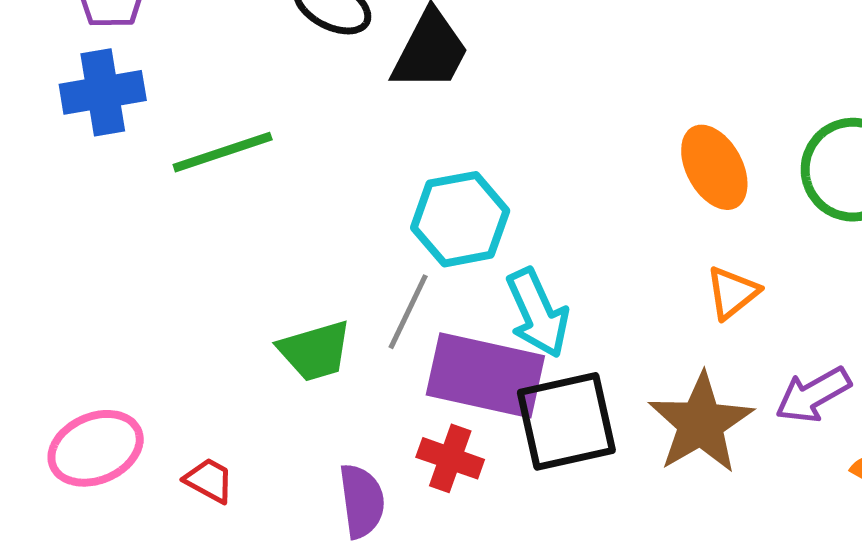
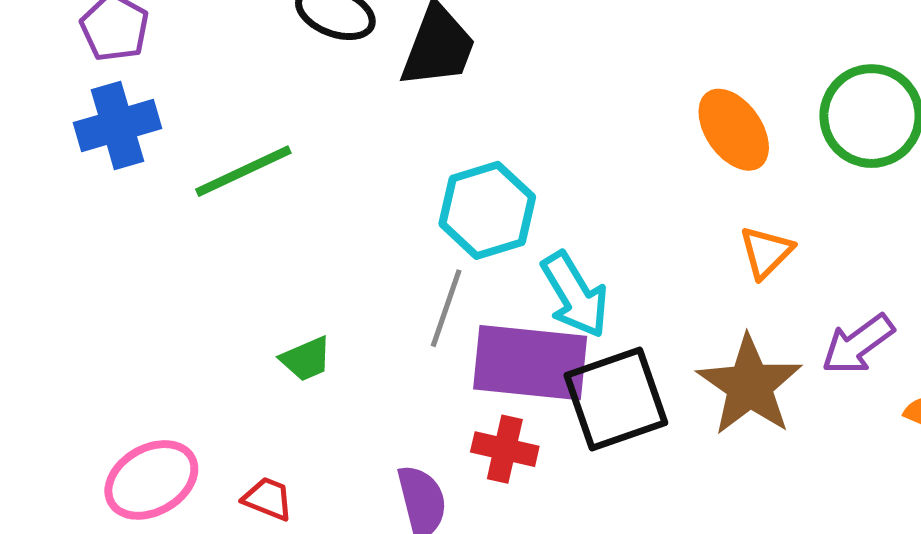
green trapezoid: (315, 351) -> (306, 359), moved, size x0.7

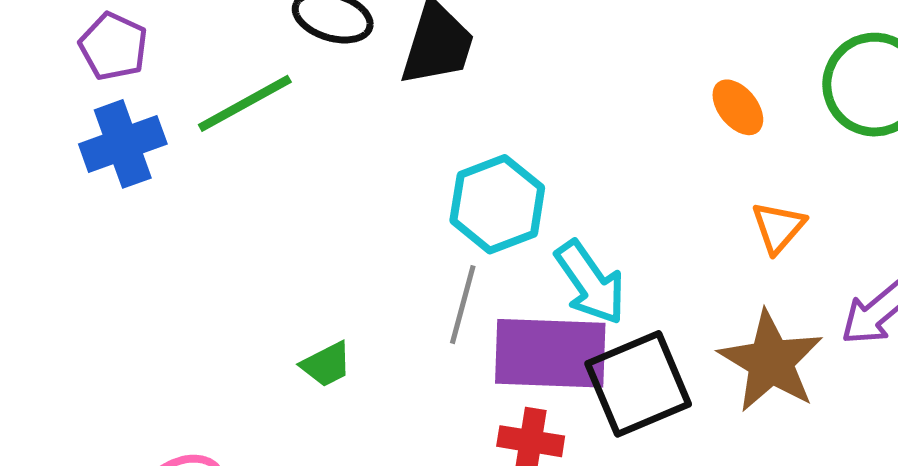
orange ellipse: (734, 130) -> (738, 107), size x0.7
green line: (243, 171) -> (245, 103), moved

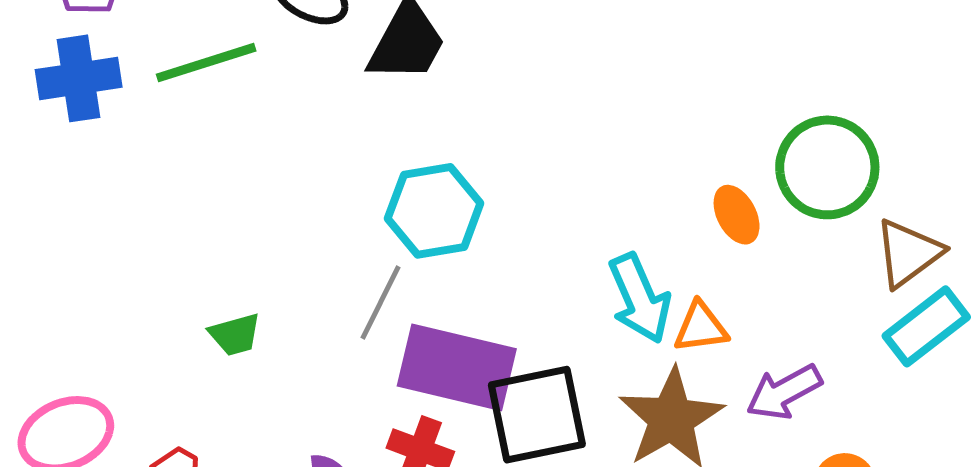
orange ellipse: (738, 107) -> (737, 215), moved
orange triangle: (778, 227) -> (701, 327), moved, turned 30
cyan arrow: (590, 283) -> (640, 298), moved

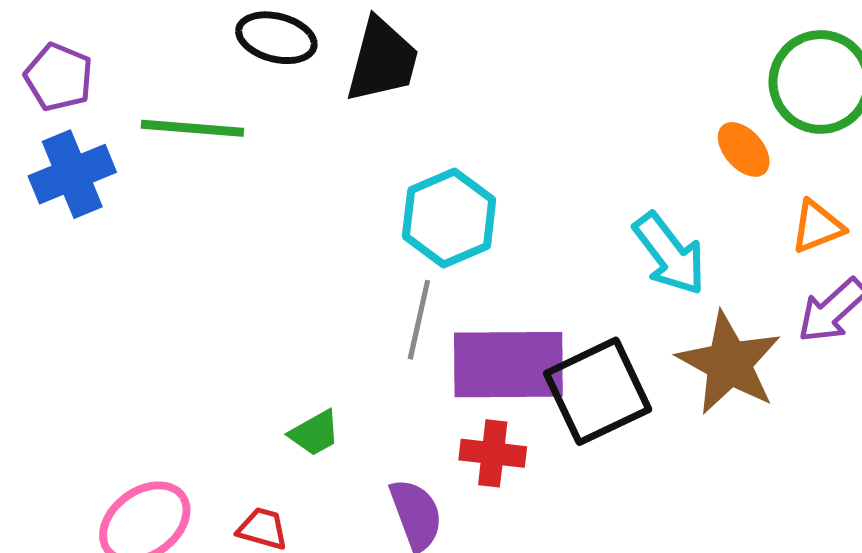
green line: (206, 63) -> (192, 128), turned 36
orange triangle: (701, 327) -> (817, 227), moved
green trapezoid: (235, 334) -> (315, 433), moved

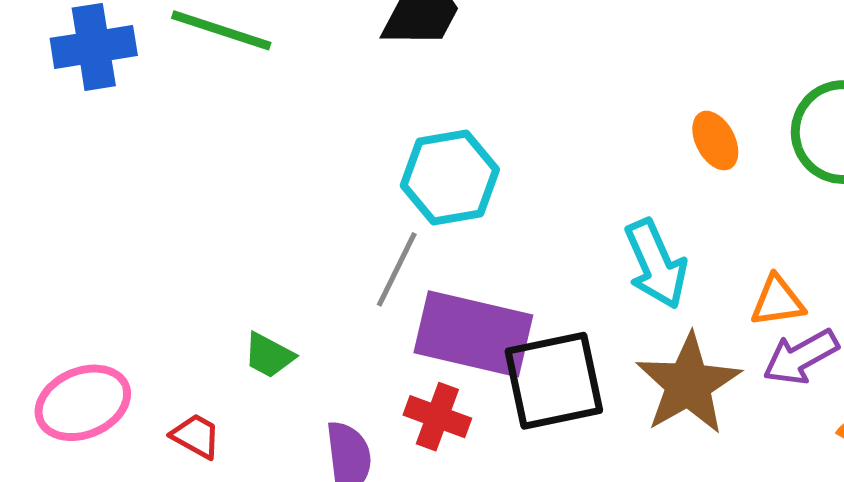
orange ellipse: (744, 149) -> (715, 141), moved
orange triangle: (817, 227) -> (778, 301), moved
green trapezoid: (315, 433) -> (269, 355), turned 44

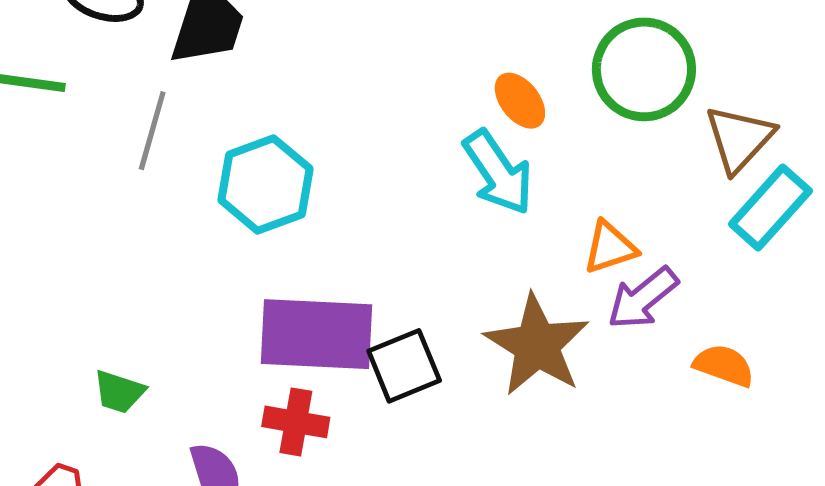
cyan arrow: (656, 264) -> (498, 172), moved
gray line: (397, 269) -> (152, 131), moved
black square: (554, 381) -> (404, 366), size x0.7

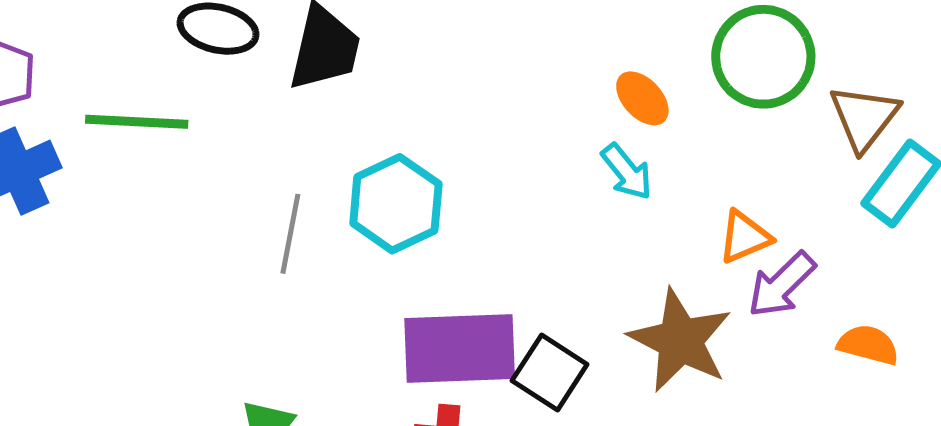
gray line: (152, 131) -> (290, 234), moved
cyan arrow: (498, 172) -> (627, 172), size x0.7
black square: (404, 366) -> (550, 373), turned -30

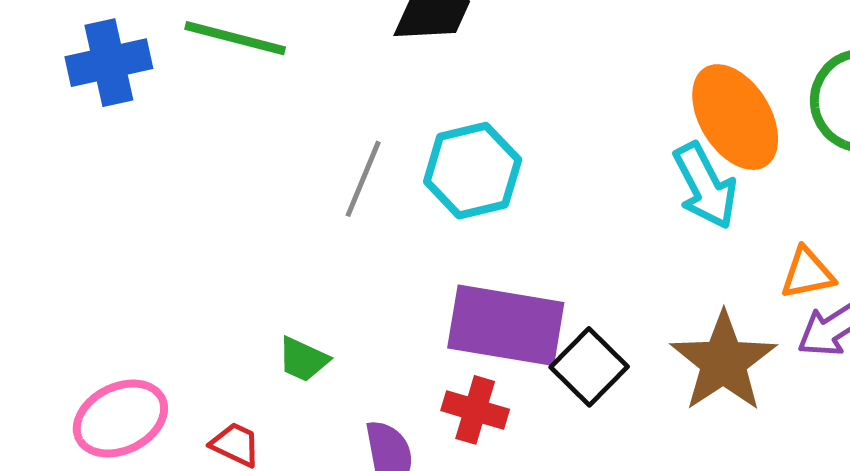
orange ellipse: (642, 98) -> (735, 117), size x1.8
cyan arrow: (627, 172) -> (705, 186), size x1.4

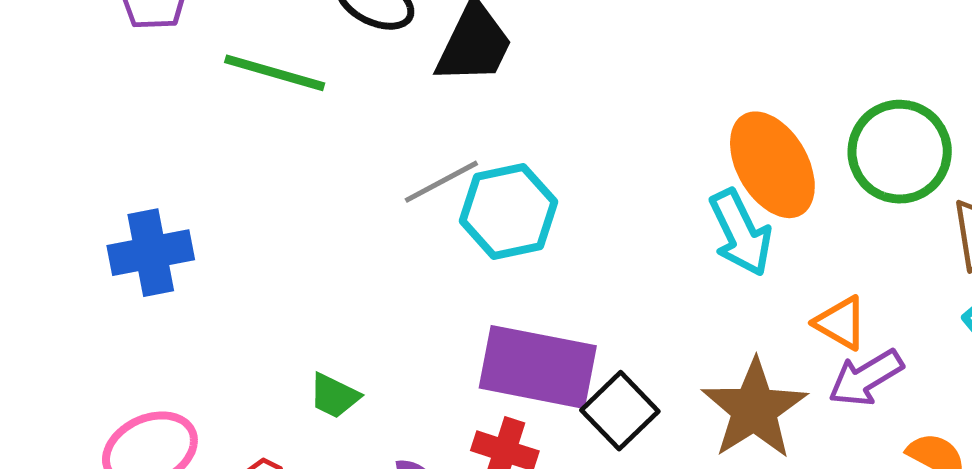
blue cross: (109, 63) -> (151, 253), moved
gray line: (363, 179) -> (441, 182), moved, turned 38
orange triangle: (807, 273) -> (841, 323), turned 40

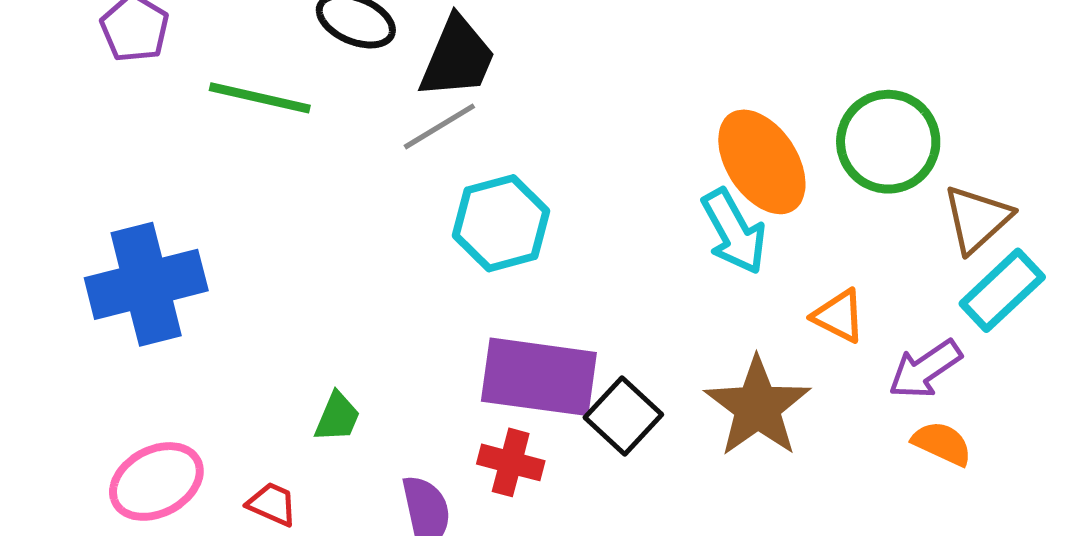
gray line: (441, 182) -> (439, 126), moved
blue cross: (151, 253) -> (146, 284), size x1.4
purple arrow: (866, 378) -> (925, 369), moved
green trapezoid: (334, 396) -> (337, 417), turned -90

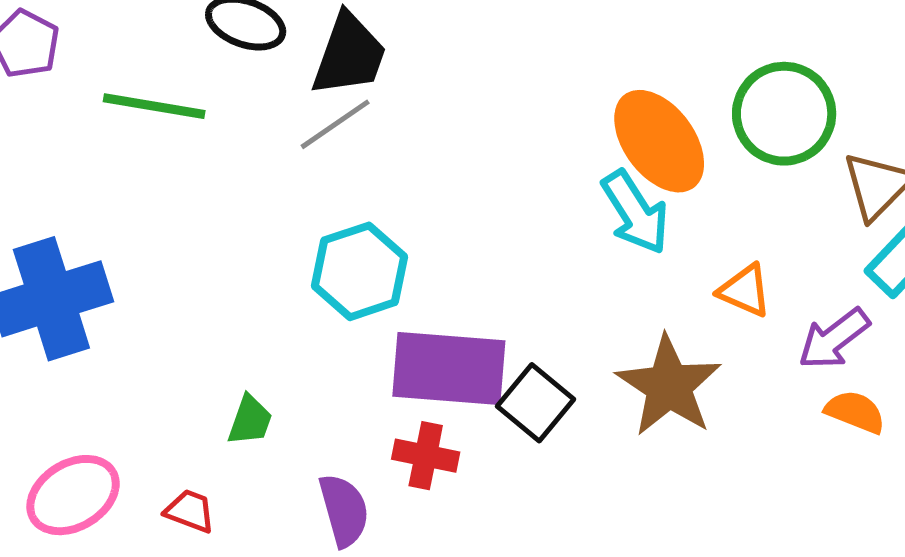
cyan hexagon: (501, 223) -> (360, 271), moved

